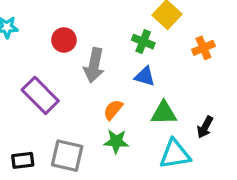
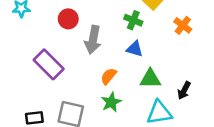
orange cross: (203, 48) -> (183, 25), turned -30
green star: (116, 141) -> (111, 102), turned -30

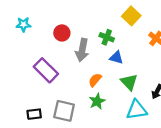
green cross: (133, 20) -> (107, 37), moved
green triangle: (150, 79) -> (129, 82), turned 48

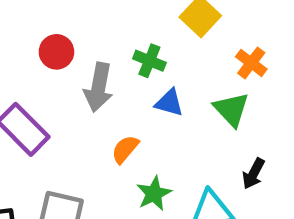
green triangle: (129, 82) -> (231, 109), moved
green star: (97, 101) -> (154, 193), moved

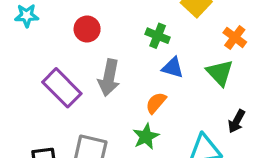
gray arrow: (99, 87) -> (109, 78), moved
orange semicircle: (125, 149) -> (156, 103), moved
green star: (154, 193) -> (146, 136), moved

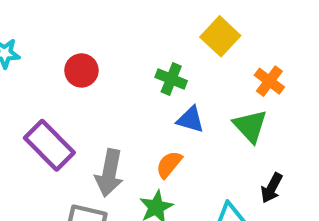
gray arrow: (109, 78) -> (109, 173), moved

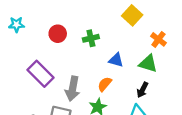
green cross: (171, 79) -> (91, 38), moved, turned -35
green triangle: (250, 126) -> (148, 63), turned -30
black arrow: (272, 188) -> (142, 90), moved

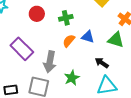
orange semicircle: (105, 84) -> (69, 41), moved
black arrow: (142, 90) -> (102, 63), moved, turned 96

